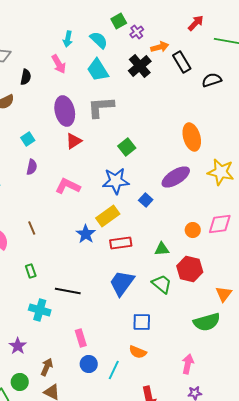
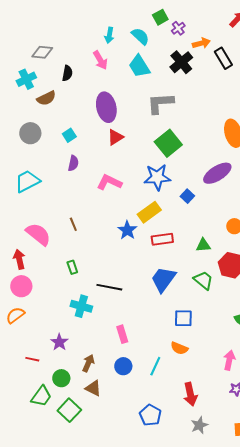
gray L-shape: (101, 107) -> (160, 103), moved
green square: (127, 147) -> (168, 143), size x1.5
blue circle: (89, 364) -> (123, 366), moved

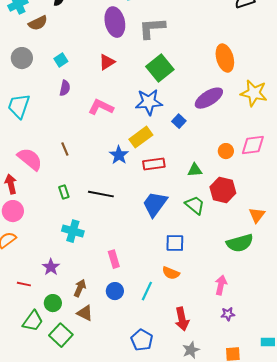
purple ellipse: (106, 107) -> (115, 22), moved
cyan trapezoid: (27, 181) -> (19, 106), turned -44
black line: (109, 287) -> (101, 194), moved

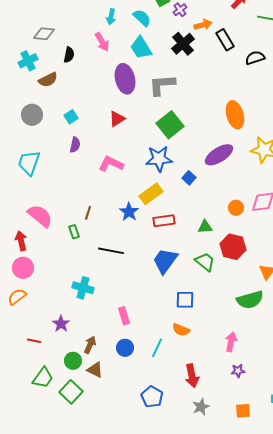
brown line: (65, 149) -> (88, 213), moved, turned 40
green rectangle: (64, 192) -> (74, 232), moved
green circle: (53, 303) -> (73, 361), moved

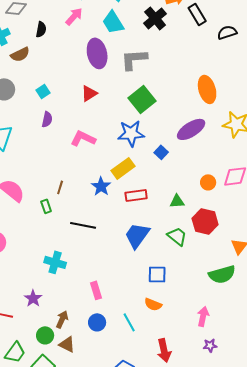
pink arrow: (102, 42) -> (74, 16), turned -108
cyan line: (157, 348) -> (129, 322), turned -54

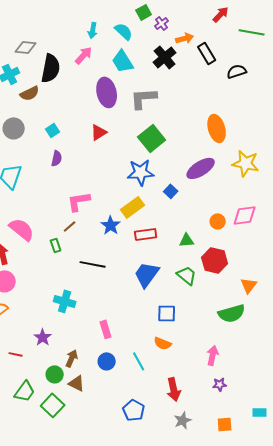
black semicircle: (41, 29) -> (51, 68), size x1.8
pink L-shape: (83, 138) -> (79, 201), moved, turned -35
brown line: (60, 187) -> (70, 226), turned 32

